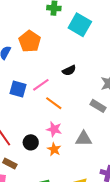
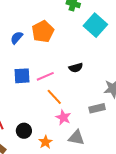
blue square: (18, 89) -> (22, 76), turned -30
gray rectangle: (98, 106) -> (97, 108), turned -56
pink star: (54, 129) -> (63, 117), moved

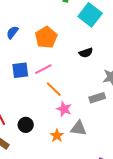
orange pentagon: (43, 31) -> (46, 37), moved
black semicircle: (76, 68) -> (86, 53), moved
orange star: (45, 142) -> (57, 136), moved

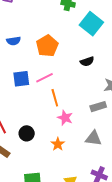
blue semicircle: (12, 32) -> (14, 41), turned -136
orange line: (54, 89) -> (55, 98), turned 30
gray triangle: (79, 128) -> (93, 138), moved

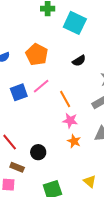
orange line: (55, 98) -> (65, 99), moved
black circle: (27, 133) -> (38, 152), moved
orange star: (58, 144) -> (74, 141), moved

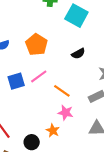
orange line: (65, 99) -> (62, 91), turned -30
orange star: (74, 141) -> (53, 131), moved

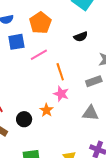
blue square: (16, 81) -> (16, 42), moved
orange line: (62, 91) -> (60, 72), turned 30

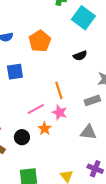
blue square: (16, 42) -> (15, 72), moved
pink line: (39, 55) -> (36, 109), moved

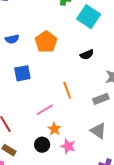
pink star: (60, 112) -> (68, 146), moved
gray triangle: (88, 132) -> (98, 131), turned 30
black circle: (22, 137) -> (42, 145), moved

